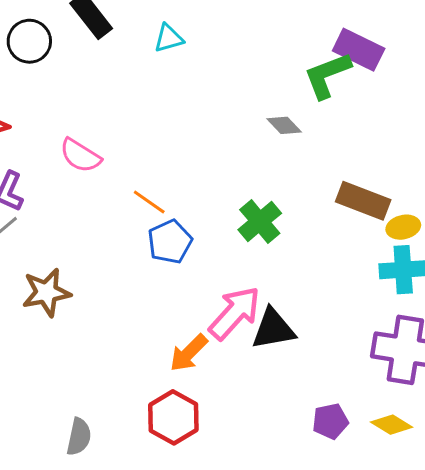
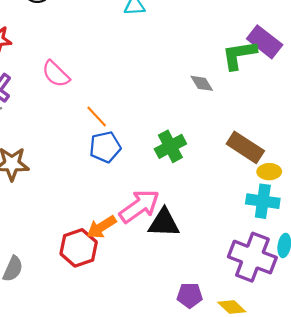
red hexagon: (173, 417) -> (79, 248), moved

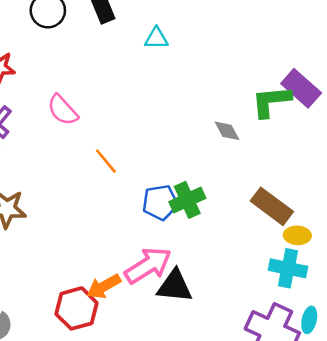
blue pentagon: (105, 147) -> (160, 202), moved

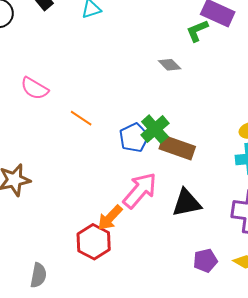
green L-shape: (271, 101) -> (197, 31), size x0.7
brown rectangle: (272, 206) -> (177, 148), moved
black triangle: (175, 286) -> (187, 203), moved

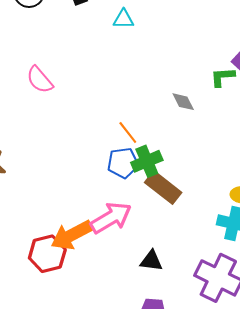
orange line: (81, 118) -> (128, 133), moved
black triangle: (187, 203) -> (151, 261), moved, size x0.7
orange arrow: (110, 218) -> (72, 235), size x1.4

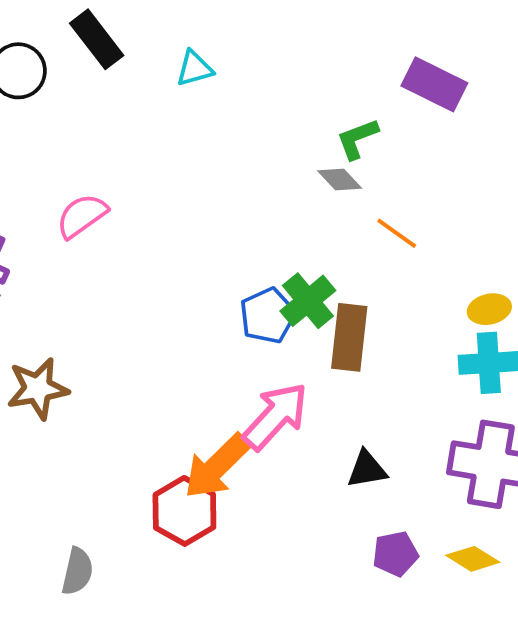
green L-shape: (223, 77) -> (357, 139), moved
pink semicircle: (40, 80) -> (82, 216), turned 112
orange line: (128, 133) -> (397, 233), moved
brown rectangle: (163, 187) -> (349, 337), turned 75

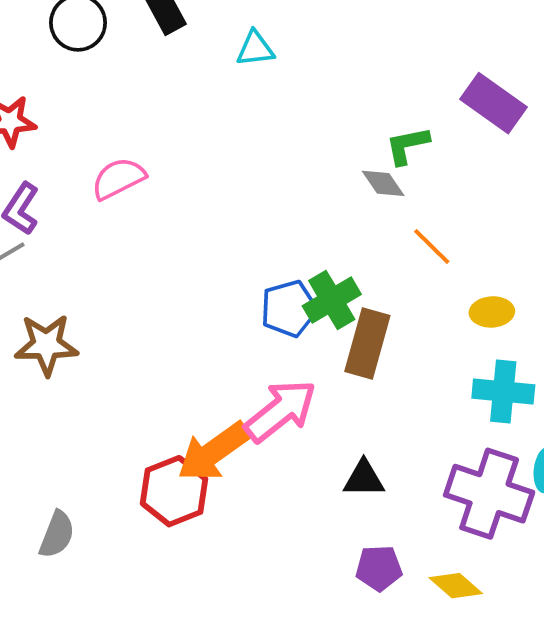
yellow ellipse: (489, 309) -> (492, 312), moved

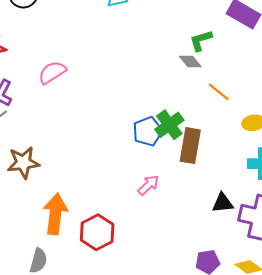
pink arrow: (281, 411) -> (148, 185), size x0.6
orange arrow: (214, 452) -> (55, 214), moved, turned 138
black triangle: (364, 479) -> (223, 203), moved

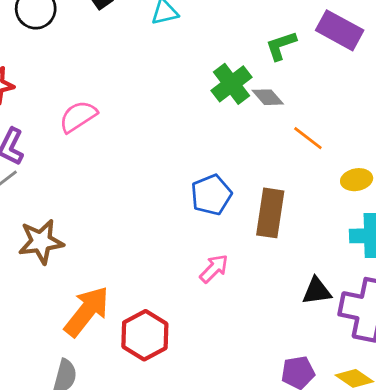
green L-shape: (201, 40) -> (281, 46), moved
green cross: (169, 125) -> (231, 84), moved
orange arrow: (55, 214) -> (87, 311), turned 33

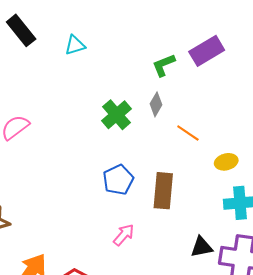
purple rectangle: (340, 30) -> (207, 51), turned -56
green cross: (231, 84) -> (117, 115), moved
gray diamond: (268, 97) -> (156, 104), turned 75

